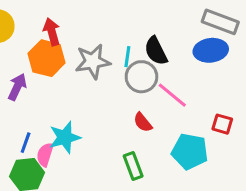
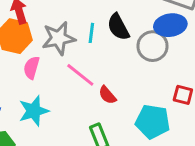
gray circle: (141, 77) -> (152, 46), moved
pink line: (172, 95) -> (80, 75), moved
pink semicircle: (45, 155) -> (32, 68), moved

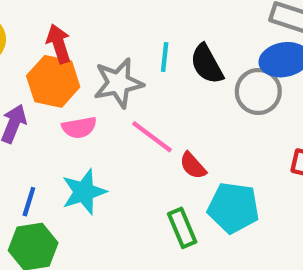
cyan line: (91, 33) -> (165, 57), moved
pink semicircle: (32, 68) -> (79, 127), turned -115
cyan pentagon: (153, 122) -> (233, 208), moved

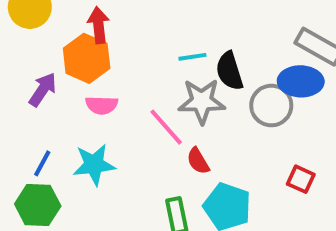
cyan line: (165, 57) -> (192, 57), turned 64
gray star: (118, 83) -> (202, 101), moved

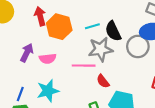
orange hexagon: (87, 58) -> (59, 27), moved
purple arrow: (43, 90) -> (27, 53), moved
pink line: (166, 127) -> (84, 66), turned -40

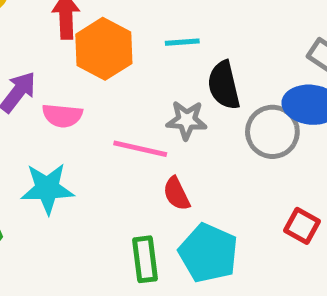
cyan line: (92, 26) -> (182, 42), moved
gray star: (101, 49) -> (187, 120), size x0.7

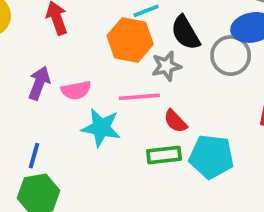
orange hexagon: (104, 49) -> (130, 40), moved
cyan star: (47, 188) -> (101, 128), moved, turned 30
green rectangle: (145, 259) -> (164, 155), moved, turned -72

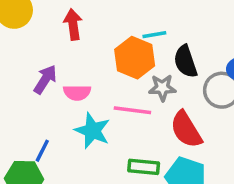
red semicircle: (175, 121) -> (186, 130), moved, size x1.6
blue line: (34, 156) -> (42, 151), moved

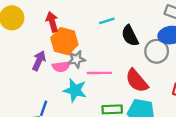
orange hexagon: (135, 58) -> (64, 41), moved
gray star: (162, 88) -> (76, 59), moved

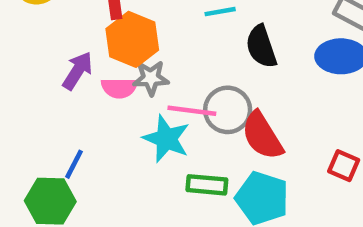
gray circle: (157, 51) -> (228, 110), moved
cyan star: (75, 90) -> (166, 139), moved

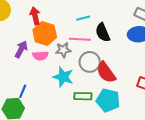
gray star: (151, 78) -> (63, 50), moved
pink line: (192, 111) -> (80, 39), moved

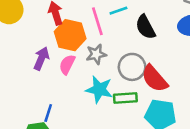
pink line: (80, 39) -> (97, 21), moved, turned 75
pink semicircle: (40, 56) -> (67, 64), turned 126
green rectangle: (83, 96) -> (125, 98), moved

